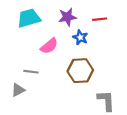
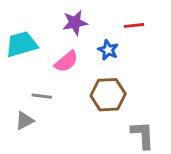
purple star: (67, 17) -> (75, 23), moved
cyan trapezoid: (29, 18) -> (22, 44), moved

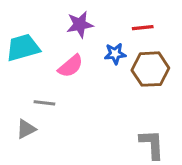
blue star: (108, 50) -> (115, 54), turned -30
brown hexagon: (108, 95) -> (150, 69), moved

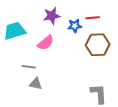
blue star: (115, 54) -> (75, 26), moved
gray triangle: (26, 129) -> (36, 84), moved, turned 40

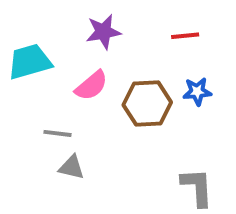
blue star: (75, 26) -> (197, 92), moved
brown hexagon: (98, 45) -> (147, 104), moved

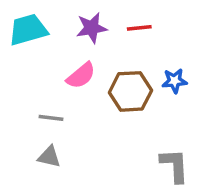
red line: (185, 36) -> (139, 28), moved
cyan trapezoid: (30, 62) -> (28, 30), moved
gray triangle: (72, 167) -> (49, 157), moved

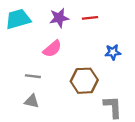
brown hexagon: (130, 91) -> (84, 81), moved

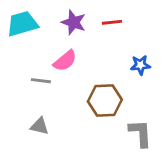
purple star: (59, 18) -> (74, 22), turned 30
gray line: (33, 76) -> (41, 81), moved

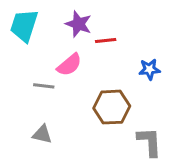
red line: (112, 22) -> (106, 41), moved
cyan trapezoid: (22, 24) -> (24, 25), turned -56

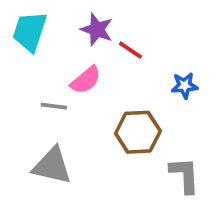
red line: (106, 41) -> (130, 50), turned 40
gray triangle: (42, 134) -> (52, 166), size x1.6

